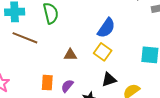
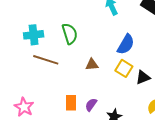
brown triangle: (70, 55) -> (92, 65), moved
black triangle: (109, 79) -> (143, 77), moved

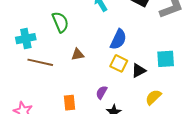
green semicircle: (70, 34) -> (60, 22), moved
brown triangle: (92, 65) -> (78, 54), moved
purple semicircle: (91, 105) -> (102, 92), moved

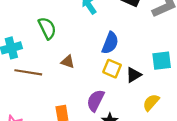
brown triangle: (78, 54) -> (68, 62), turned 32
purple semicircle: (102, 92) -> (96, 100), size x1.5

